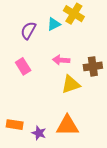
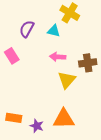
cyan triangle: (54, 24) -> (54, 31), moved, turned 40
pink rectangle: (23, 66) -> (12, 56), moved
yellow triangle: (71, 84) -> (67, 80), turned -30

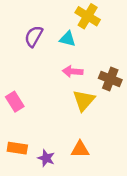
pink rectangle: (12, 56) -> (15, 102), moved
brown cross: (88, 63) -> (110, 79), turned 30
orange triangle: (64, 119) -> (80, 149), size x0.7

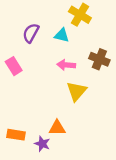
brown cross: (110, 79) -> (99, 59), moved
pink rectangle: (15, 102) -> (14, 66), moved
orange triangle: (80, 149) -> (57, 128), moved

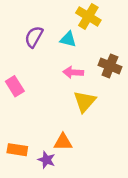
pink rectangle: (14, 66) -> (15, 86), moved

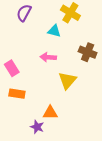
purple semicircle: (34, 37) -> (24, 13), moved
pink arrow: (73, 72) -> (48, 57), moved
orange rectangle: (17, 150) -> (17, 94), moved

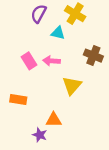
purple semicircle: (24, 13) -> (39, 14), moved
pink rectangle: (12, 68) -> (29, 61), moved

